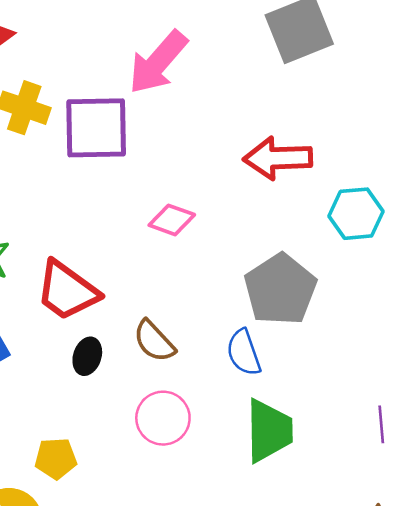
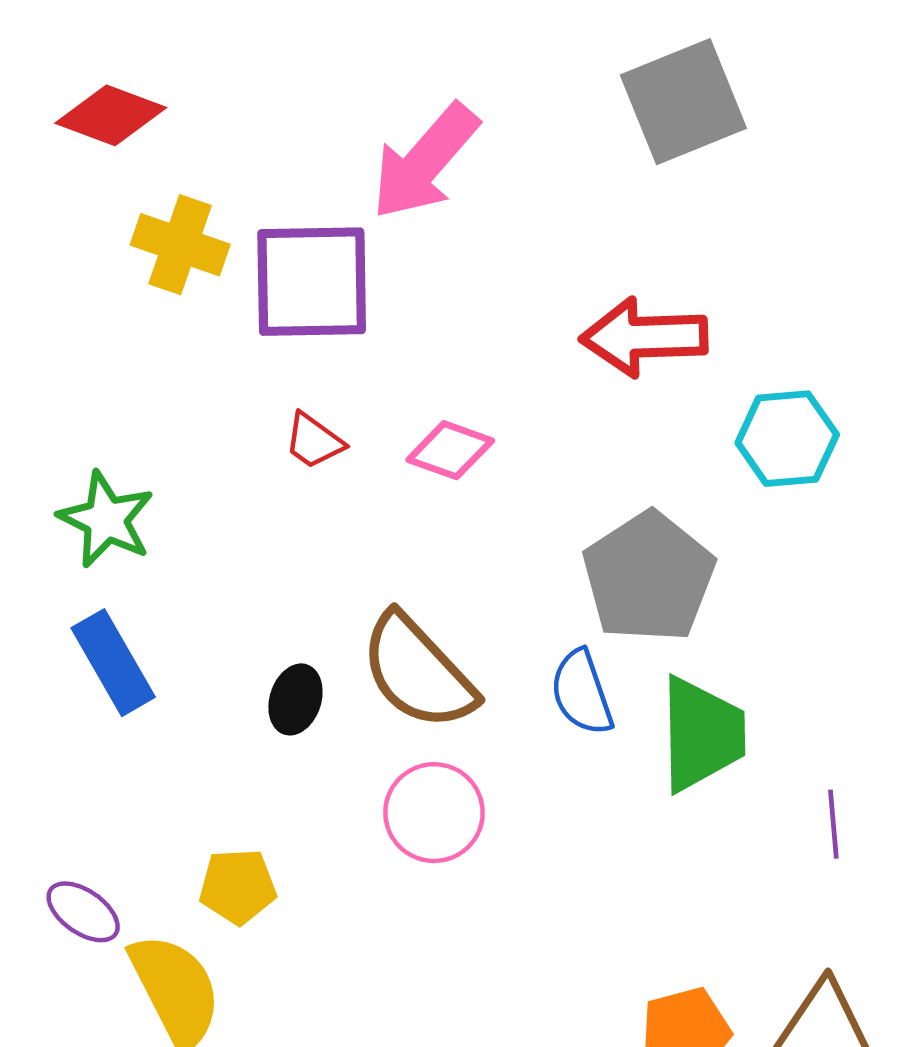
red trapezoid: (67, 291) -> (314, 441), moved, size x0.5
brown semicircle: (154, 341) -> (418, 672), size x1.5
green trapezoid: (269, 431) -> (702, 734), moved

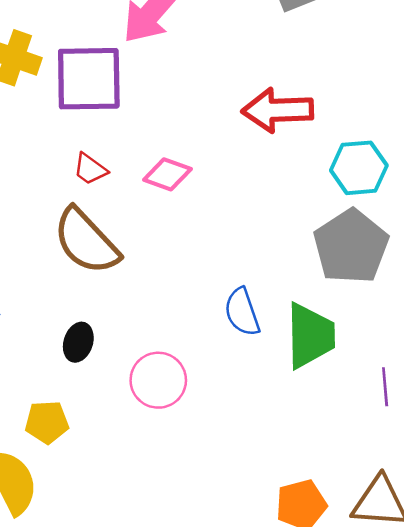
gray pentagon: (649, 577) -> (351, 246), moved
brown semicircle: (418, 672) -> (86, 241), moved
black ellipse: (295, 699) -> (78, 342), moved

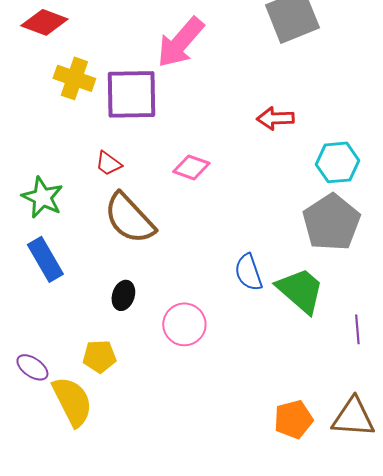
red arrow: (278, 110) -> (275, 118), size x0.7
red trapezoid: (90, 169) -> (108, 163), moved
green trapezoid: (310, 336) -> (300, 290), turned -48

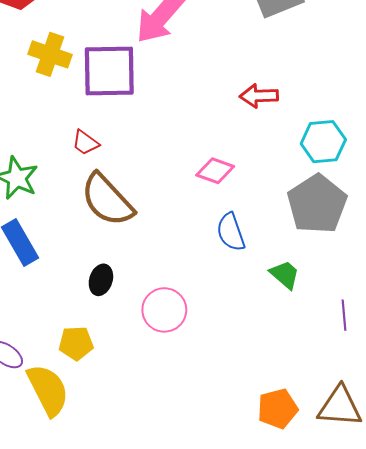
pink diamond: (191, 167) -> (215, 171), moved
blue semicircle: (248, 272) -> (231, 232), moved
green trapezoid: (300, 290) -> (285, 275), size x0.6

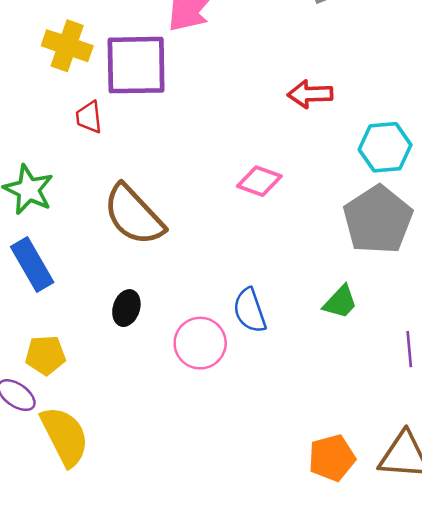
red trapezoid: (85, 143) -> (89, 117), moved, turned 48
blue semicircle: (231, 232) -> (250, 310), moved
green trapezoid: (285, 275) -> (340, 302), turned 92
yellow pentagon: (76, 343) -> (45, 355), moved

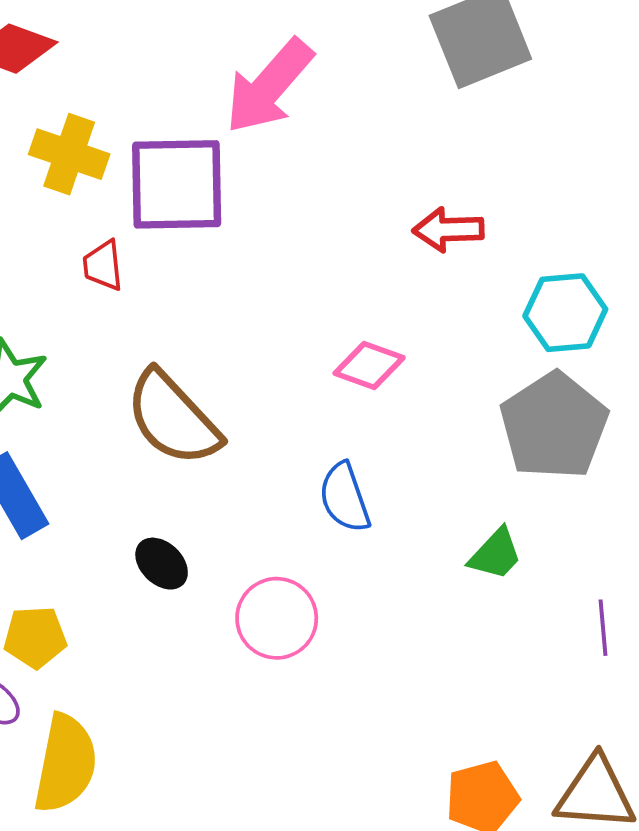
black ellipse: (126, 308) -> (162, 564), turned -64
blue semicircle: (250, 310) -> (345, 498), moved
yellow semicircle: (65, 436) -> (65, 764), turned 38

